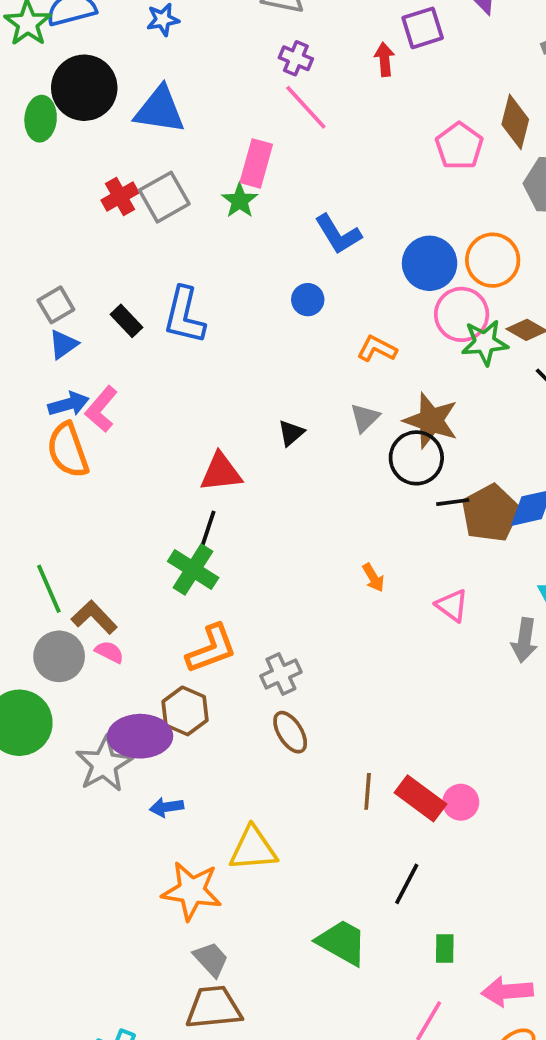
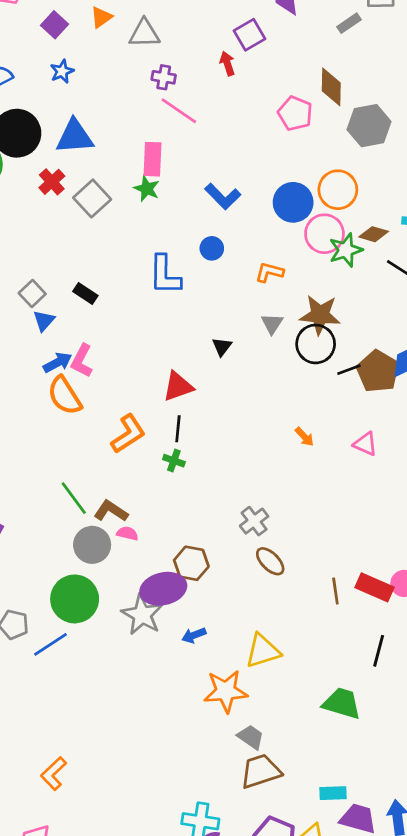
red cross: (120, 197) -> (52, 182), moved
blue L-shape: (184, 315) -> (165, 275), moved
green cross: (193, 569) -> (174, 461), size x0.6
orange L-shape: (211, 649) -> (128, 434), moved

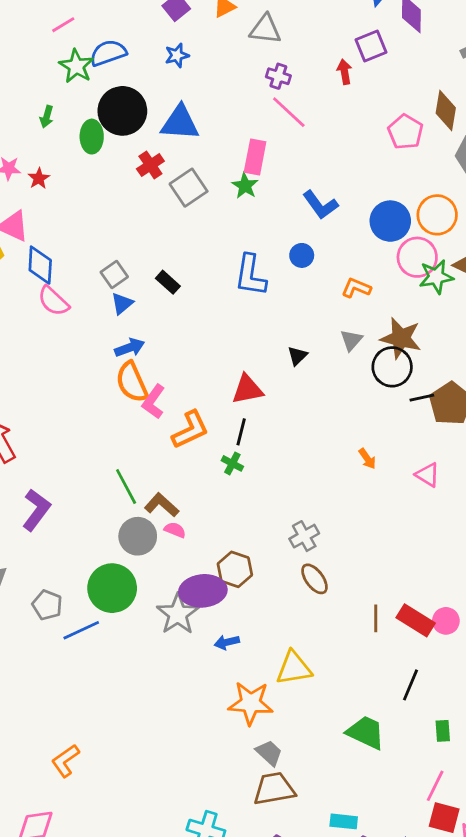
pink L-shape: (82, 361) -> (154, 402), moved

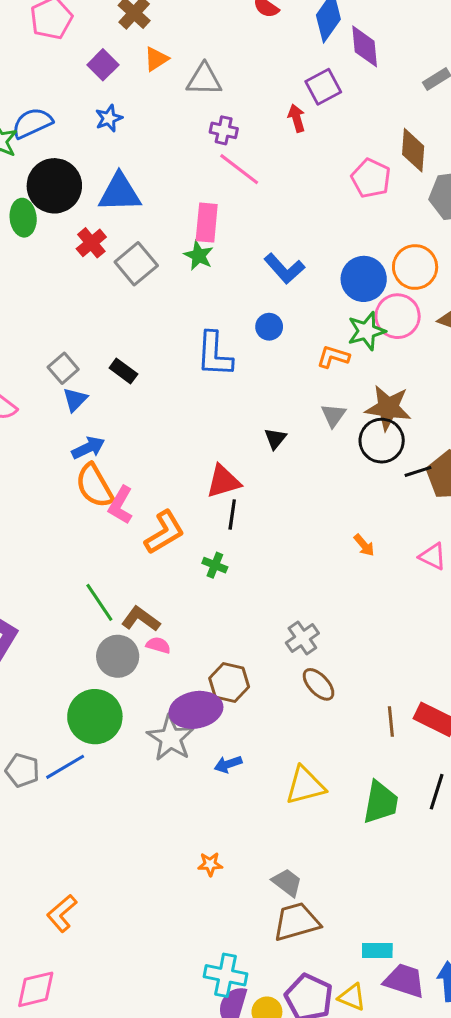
green star: (436, 277) -> (366, 331), moved
black line: (241, 432) -> (232, 514), moved
gray pentagon: (47, 605) -> (22, 770), moved
orange star: (251, 703) -> (210, 864), moved, size x0.5
green trapezoid: (366, 732) -> (381, 802), moved, turned 81

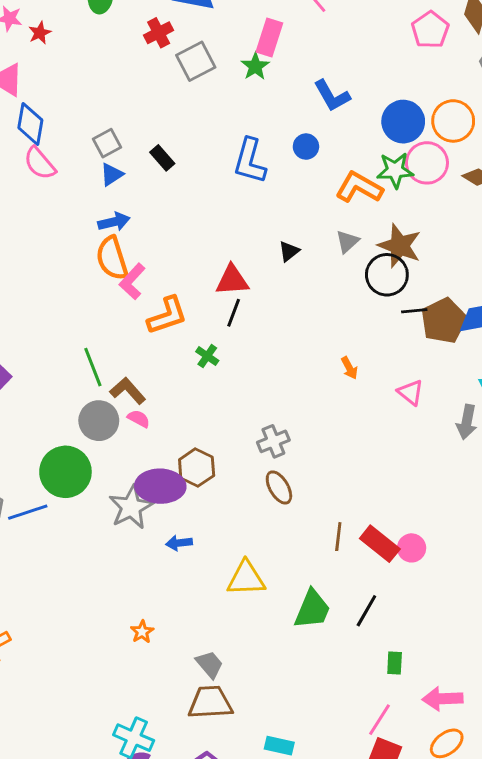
orange L-shape: (333, 357) -> (359, 187), size x1.5
orange star: (210, 864) -> (142, 632), turned 30

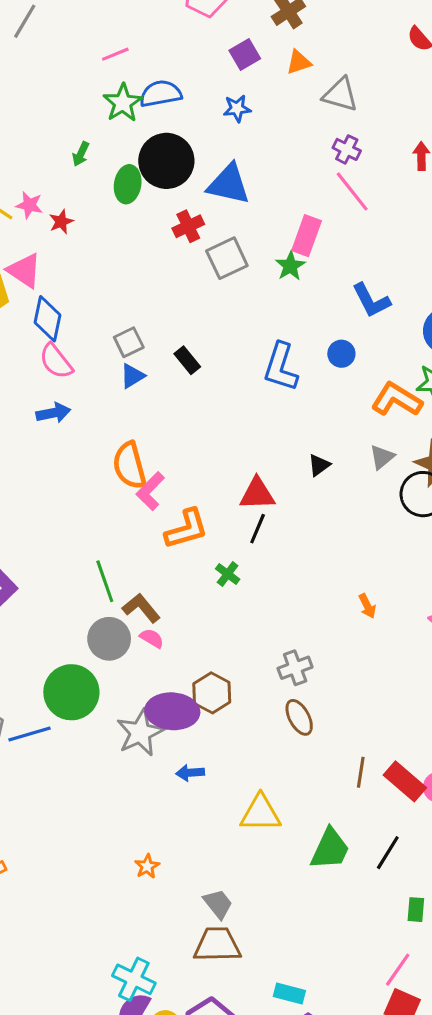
blue arrow: (114, 222) -> (53, 413), moved
orange arrow: (349, 368) -> (367, 606), moved

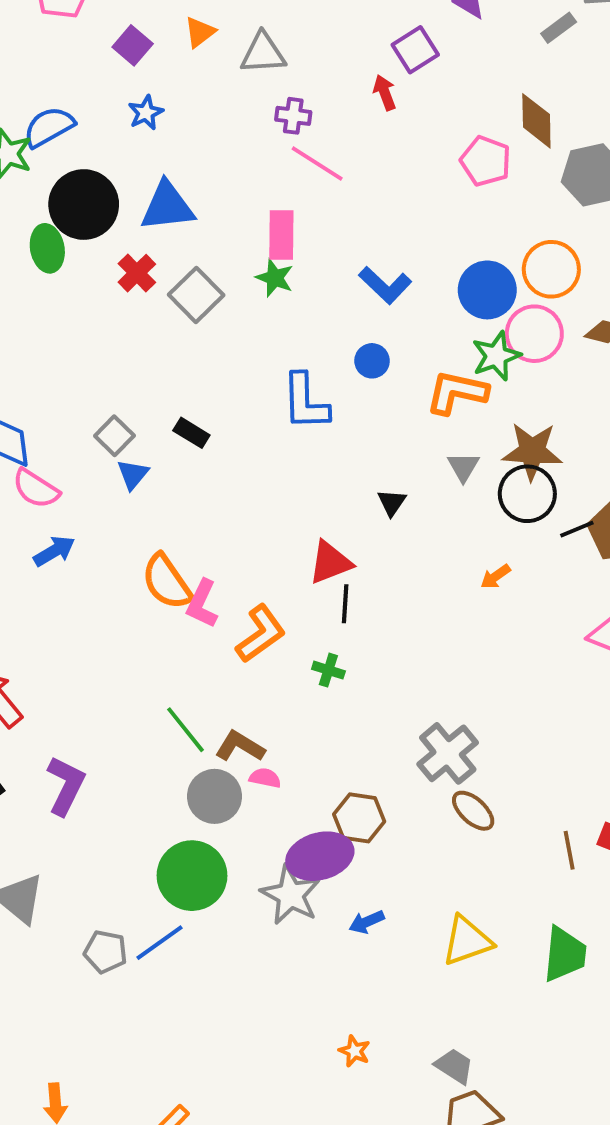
orange arrow: (367, 606) -> (496, 577), moved, turned 100
gray cross: (295, 668) -> (448, 753), size x1.4

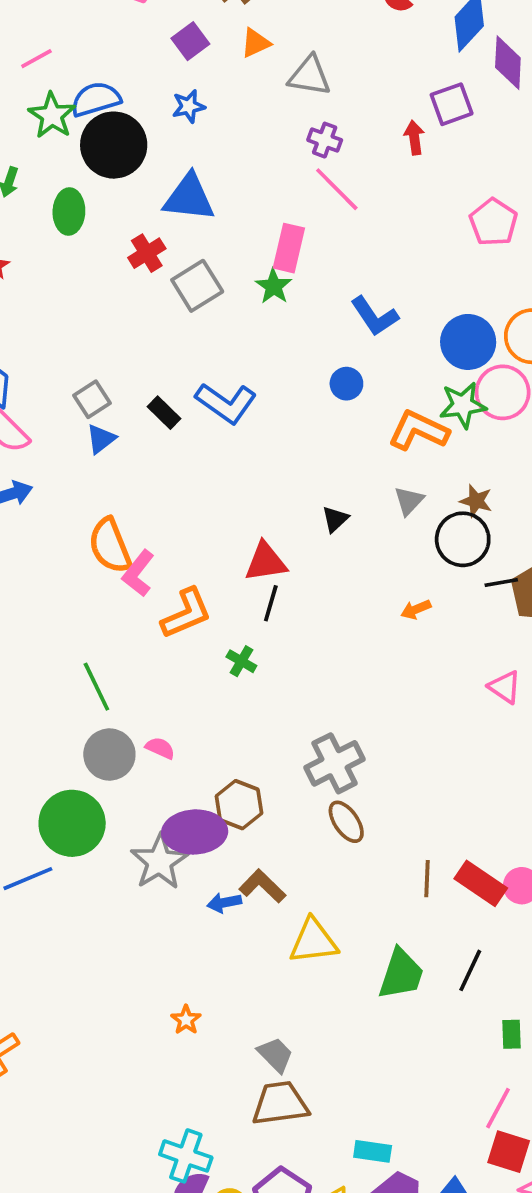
black circle: (84, 205) -> (114, 145), moved
blue L-shape: (305, 402) -> (226, 403), moved, turned -66
brown star: (532, 451) -> (476, 501), size x0.6
brown L-shape: (240, 746) -> (262, 886), moved

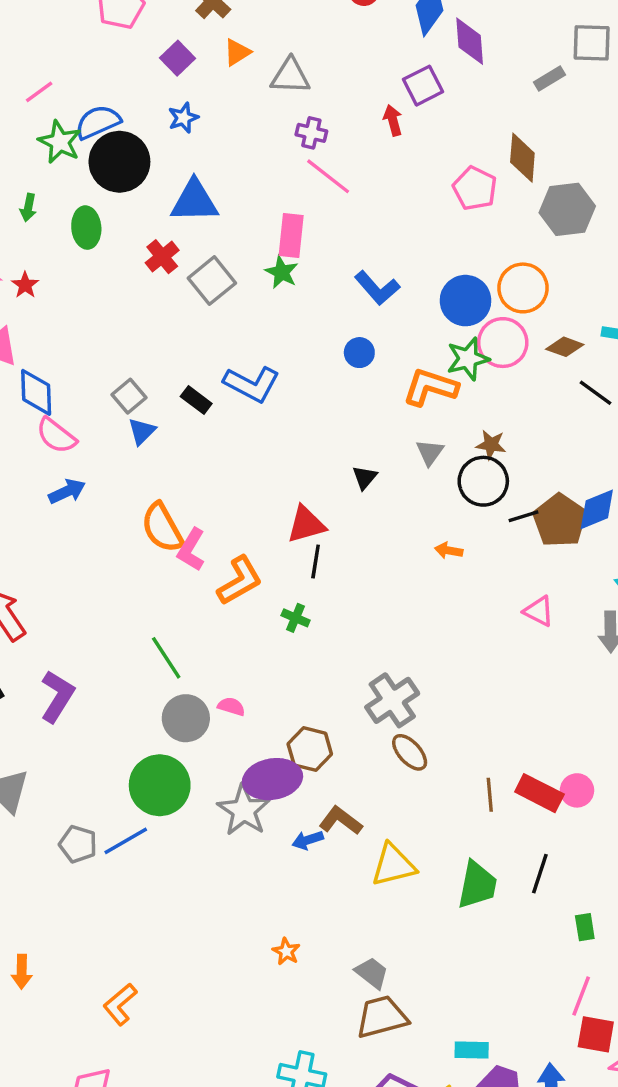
orange arrow: (416, 609) -> (449, 551), turned 40

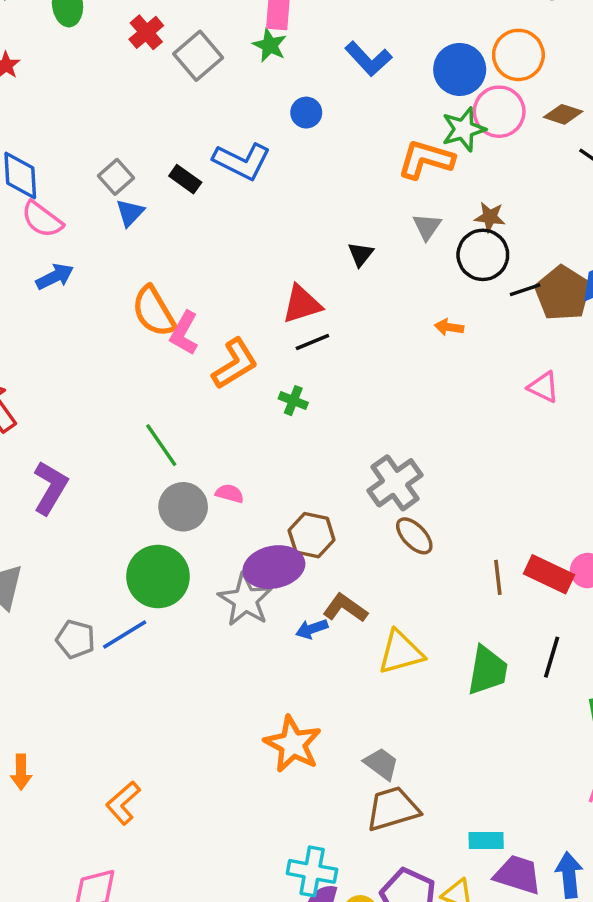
blue circle: (359, 353) -> (306, 113), moved
black line: (316, 562) -> (312, 342), turned 60
orange star: (286, 951) -> (293, 744), size x2.0

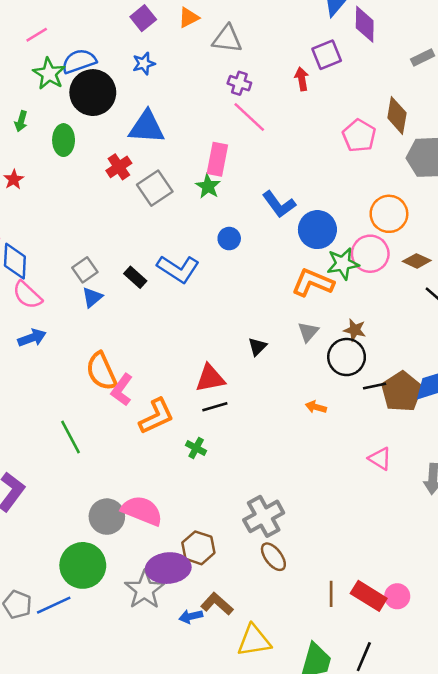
blue circle: (460, 69) -> (317, 230), moved
green line: (161, 445) -> (71, 437), moved
pink semicircle: (230, 493) -> (142, 511), size x2.0

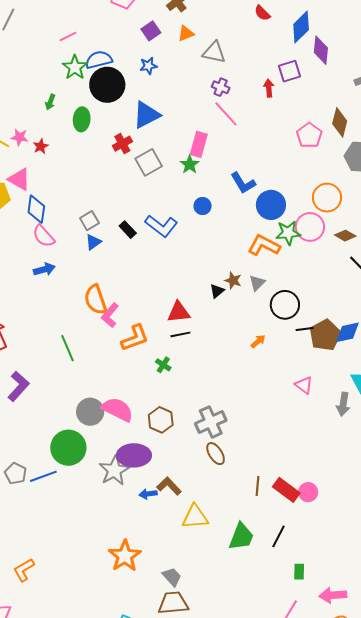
blue triangle: (147, 127) -> (146, 115), turned -36
brown star: (355, 330) -> (233, 280), moved
orange arrow: (316, 407) -> (258, 341), turned 119
brown hexagon: (198, 548) -> (161, 420), moved

